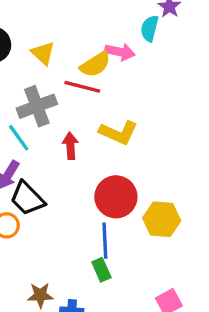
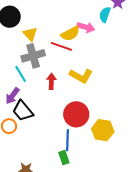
yellow triangle: (43, 53) -> (30, 34), moved

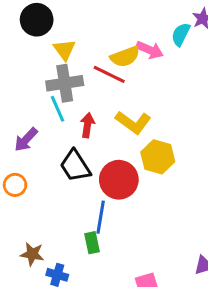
cyan line: (21, 74) -> (58, 109), moved
black trapezoid: (23, 111) -> (75, 166), moved
yellow hexagon: (103, 130) -> (158, 157), moved

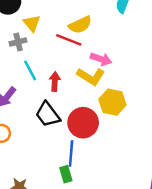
pink arrow: (150, 50) -> (101, 59), moved
gray cross: (65, 83) -> (18, 42), moved, size x0.6

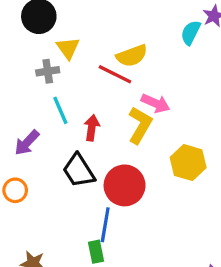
yellow L-shape: (91, 76) -> (140, 125), turned -96
yellow hexagon: (112, 102) -> (188, 163), moved

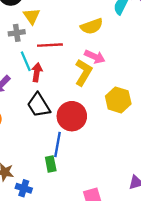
yellow semicircle: (132, 56) -> (92, 26), moved
red line: (115, 74) -> (50, 45), moved, turned -30
red arrow: (92, 128) -> (37, 72), moved

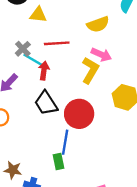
yellow triangle: (32, 16) -> (38, 15), turned -48
gray cross: (17, 33) -> (23, 49), moved, turned -35
cyan line: (26, 61) -> (33, 60), turned -36

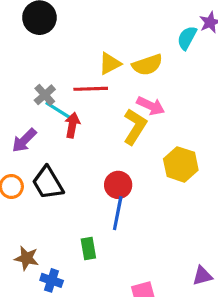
yellow triangle: (38, 15) -> (110, 64), moved, turned -36
black trapezoid: (46, 103) -> (48, 183), moved
red circle: (79, 114) -> (118, 185), size x0.7
blue line: (65, 142) -> (118, 213), moved

